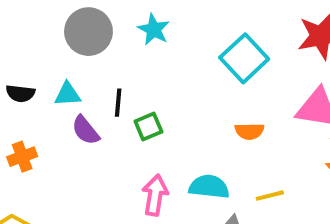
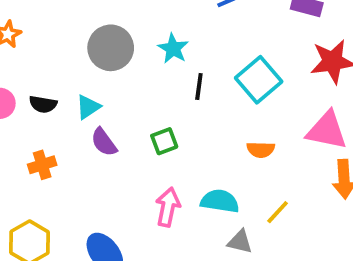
cyan triangle: (68, 94) -> (88, 107), turned -32
black line: (118, 103) -> (199, 87), moved
yellow line: (270, 196) -> (278, 212), turned -36

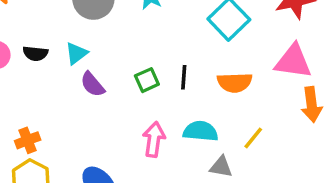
black line: (199, 87) -> (184, 77), moved
orange semicircle: (261, 150) -> (235, 82), size x1.4
orange cross: (42, 165) -> (28, 140), moved

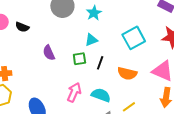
cyan triangle: (76, 53) -> (91, 40), moved

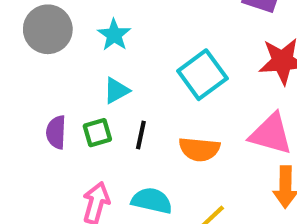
purple semicircle: (49, 53) -> (56, 132), moved, turned 35

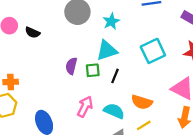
cyan triangle: (116, 91) -> (107, 50), size x1.5
orange semicircle: (199, 149) -> (142, 102), moved

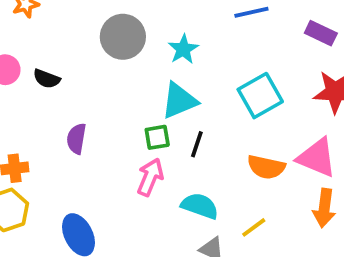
purple semicircle: (71, 66) -> (76, 139), moved
orange semicircle: (142, 102) -> (266, 167), moved
pink arrow: (85, 107) -> (150, 177), moved

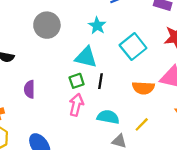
cyan star: (183, 49) -> (97, 26), moved
cyan triangle: (179, 101) -> (86, 57), turned 45

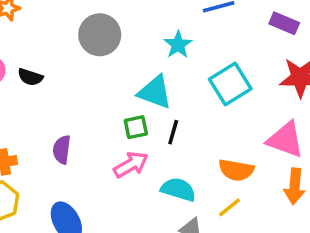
orange semicircle: (143, 88) -> (236, 170), moved
purple semicircle: (29, 89) -> (62, 150), moved
pink arrow: (76, 105) -> (131, 165), turned 40

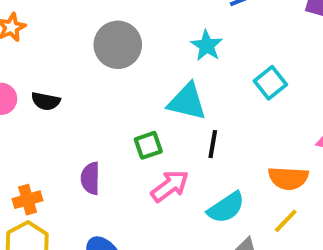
cyan square: (230, 84) -> (270, 83), size x0.7
green square: (136, 127) -> (148, 145), moved
cyan semicircle: (178, 189) -> (226, 208), turned 136

